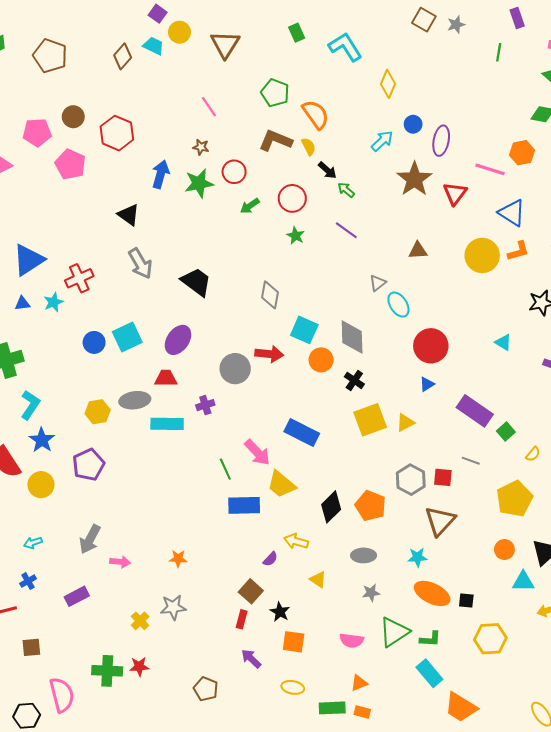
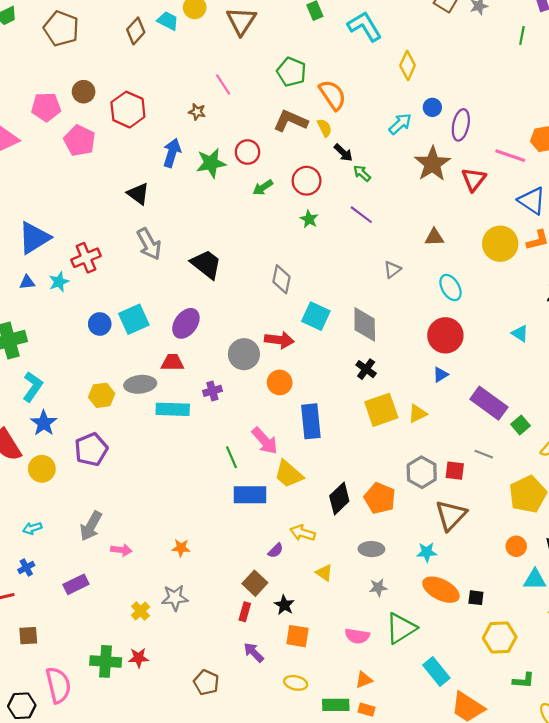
brown star: (201, 147) -> (197, 112), moved
cyan ellipse: (398, 305) -> (451, 288), moved
orange circle: (321, 360) -> (280, 382), moved
blue rectangle: (302, 433) -> (311, 421), turned 56
green L-shape: (430, 639) -> (523, 680), moved

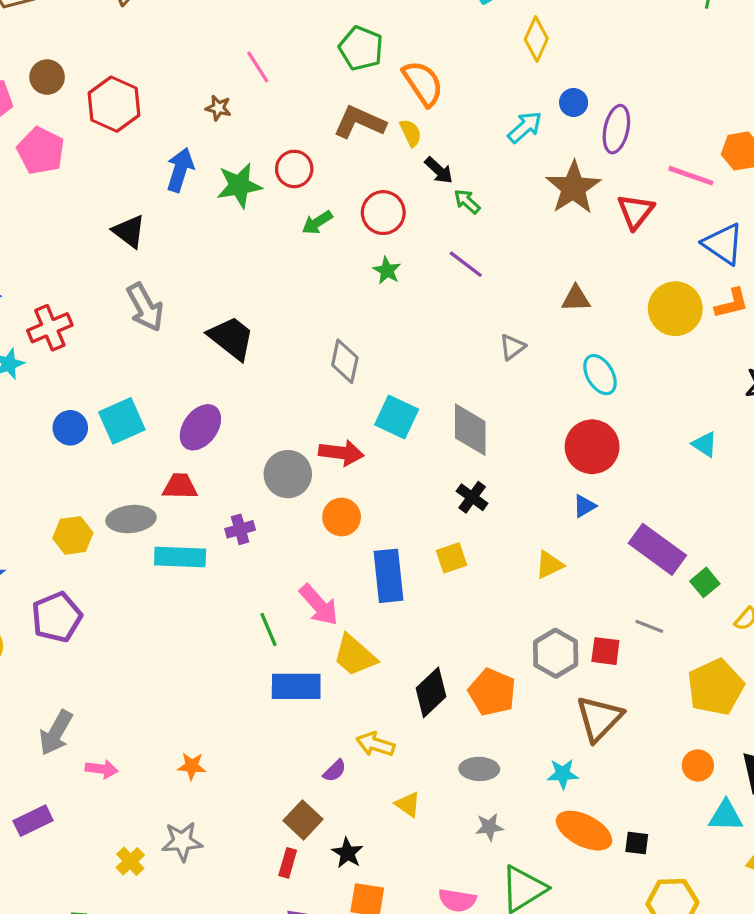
yellow square: (381, 410) -> (452, 558), moved, size x0.6

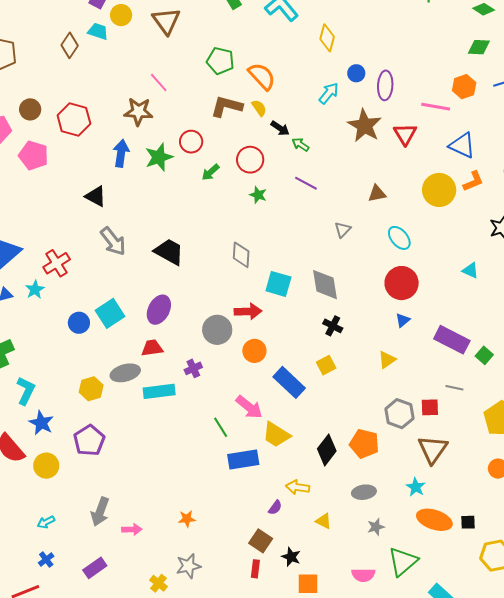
brown star: (218, 108) -> (138, 112), size x1.8
blue rectangle: (389, 576) -> (289, 382), turned -32
cyan star: (563, 774) -> (416, 487), turned -30

